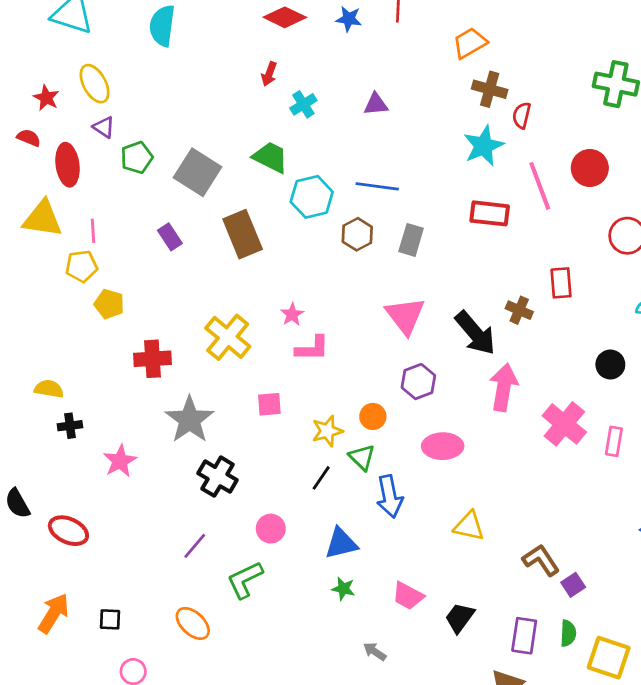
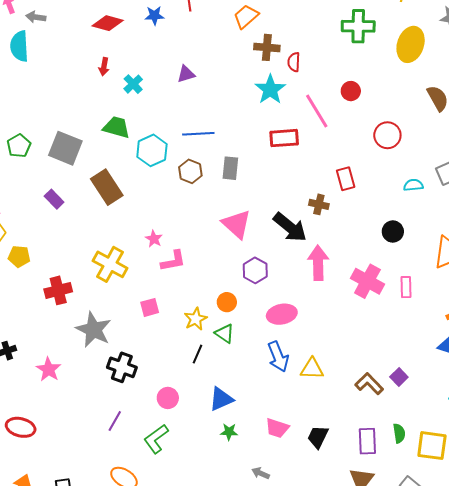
red circle: (590, 168) -> (351, 91), size x0.7
blue arrow: (390, 496) -> (278, 357), moved
purple square: (573, 585) -> (399, 377), moved

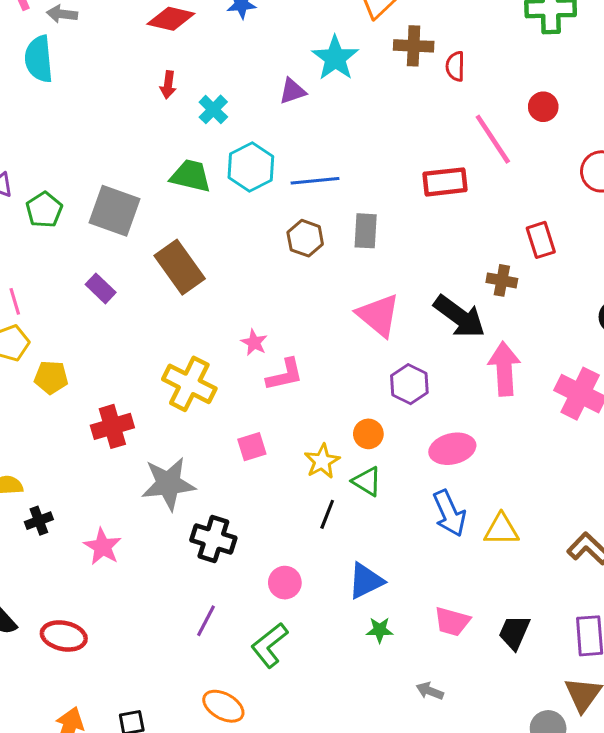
cyan star: (270, 89) -> (335, 58), moved
cyan hexagon: (152, 150) -> (251, 167), moved
gray star: (94, 330) -> (168, 484), turned -30

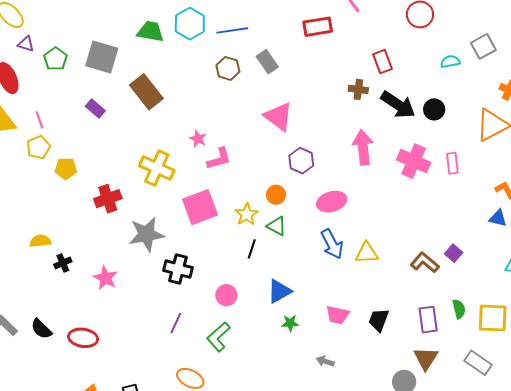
gray rectangle: (366, 231) -> (267, 62), turned -35
black arrow: (459, 317) -> (398, 105), moved
pink square: (252, 447) -> (200, 207), size x1.8

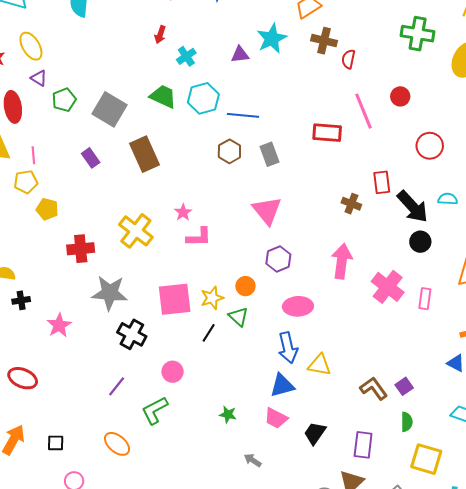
black arrow: (398, 105) -> (413, 207), moved
pink square: (200, 207) -> (175, 299), moved
blue triangle: (279, 291) -> (282, 385), moved
green semicircle: (459, 309) -> (407, 422), moved

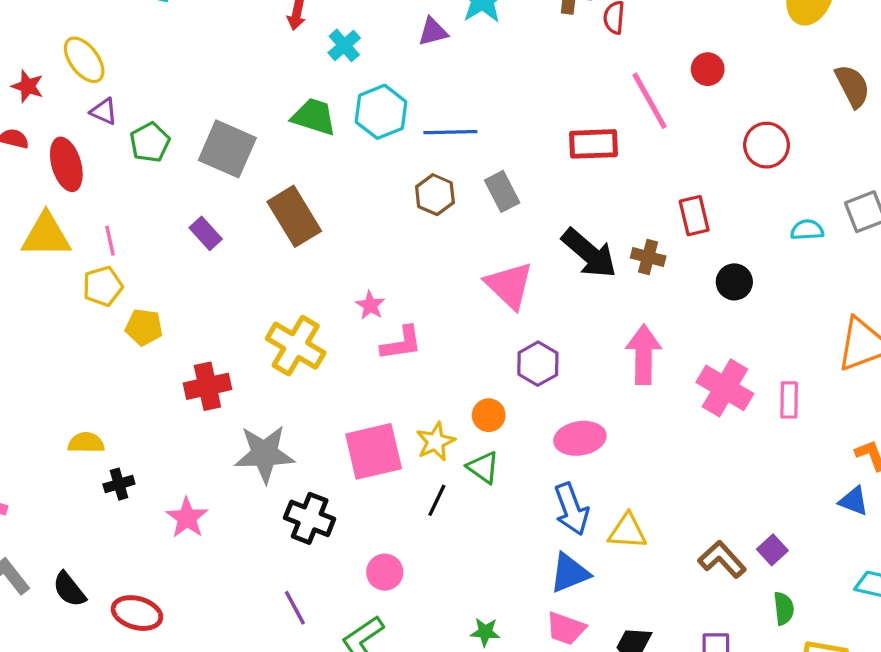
black arrow: (413, 207) -> (589, 253), moved
black circle: (420, 242) -> (734, 282), moved
purple line: (117, 386) -> (295, 608), turned -60

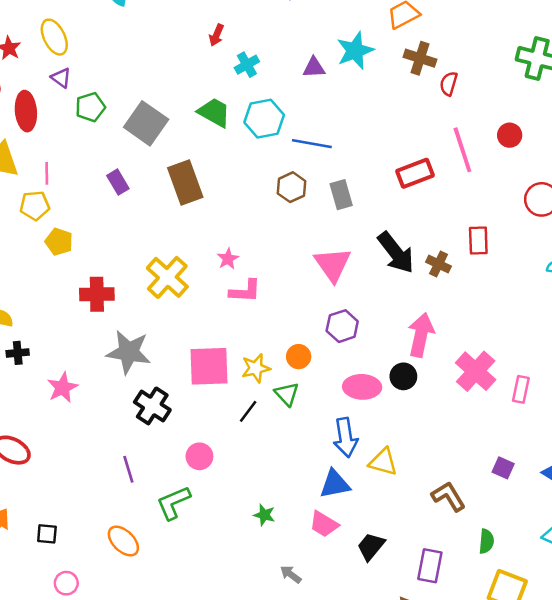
red rectangle: (593, 144) -> (415, 173), turned -30
black circle: (734, 282) -> (403, 376), moved
purple square: (772, 550) -> (503, 468), moved, turned -35

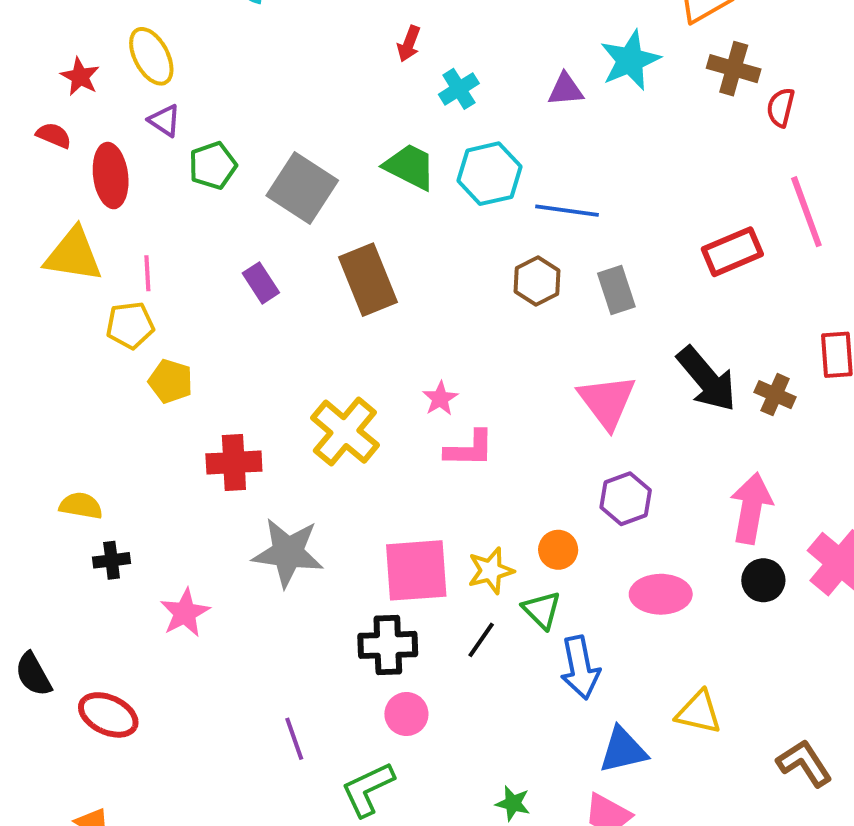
black circle: (403, 376) -> (763, 580), moved
black cross: (152, 406) -> (388, 645), moved, turned -33
blue arrow: (345, 437) -> (580, 668), moved

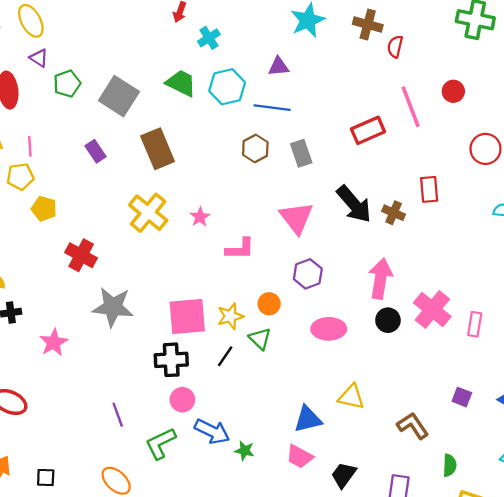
purple triangle: (566, 90) -> (279, 67), moved
yellow cross: (345, 432) -> (148, 213), moved
pink L-shape: (469, 449) -> (240, 249), moved
red cross: (234, 462) -> (81, 255), turned 32
blue arrow: (580, 668) -> (212, 431), moved, turned -52

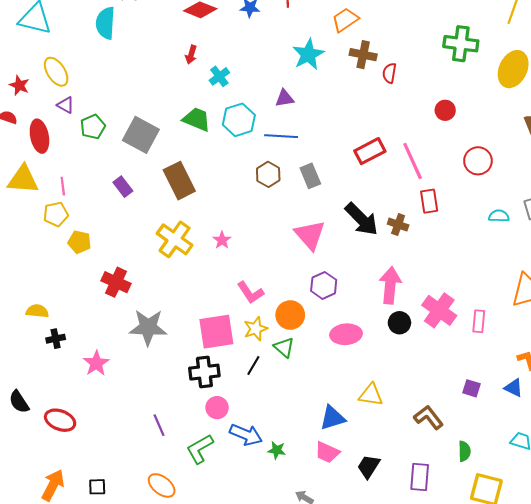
pink line: (411, 107) -> (413, 161), moved
pink L-shape: (240, 249) -> (250, 293), moved, turned 60
orange circle: (269, 304) -> (290, 315), size x1.4

